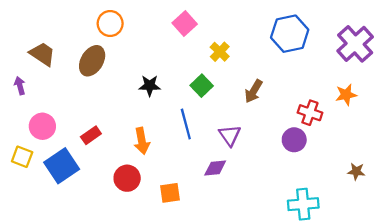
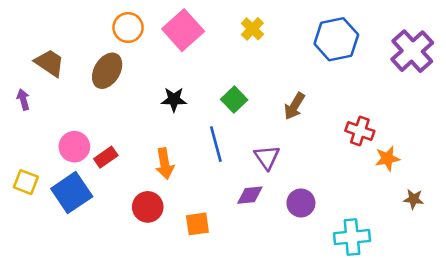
pink square: (185, 24) -> (183, 30), moved, size x1.4
yellow cross: (220, 52) -> (252, 29), moved
orange star: (346, 95) -> (387, 158), moved
pink circle: (42, 126) -> (74, 147), moved
purple circle: (294, 140) -> (301, 203), moved

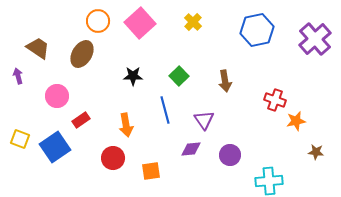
brown arrow: (294, 106) -> (225, 81), turned -40
pink circle: (74, 147) -> (57, 96), moved

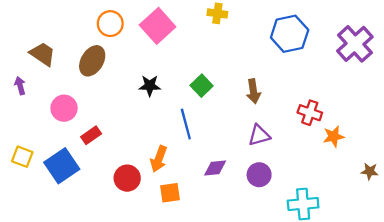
yellow cross: (193, 22) -> (217, 13), moved, turned -36
purple triangle: (204, 120) -> (259, 135), moved, turned 50
orange arrow: (126, 125) -> (159, 159), moved, turned 30
brown star: (316, 152) -> (370, 171), moved

